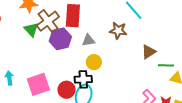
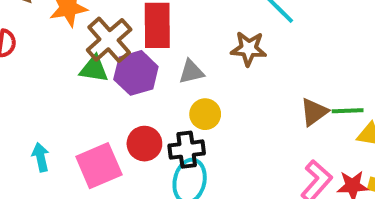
green triangle: (31, 30) -> (94, 69), moved, turned -35
brown triangle: (149, 52) -> (314, 112), moved
red circle: (67, 90) -> (144, 144), moved

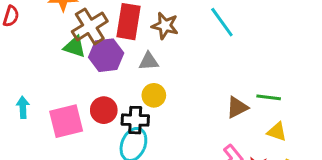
brown star: (249, 49) -> (165, 26), moved
green line: (348, 111) -> (269, 97), moved

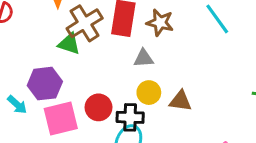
purple hexagon: (106, 55) -> (45, 84), moved
cyan arrow: (23, 107) -> (17, 105), turned 135
brown triangle: (237, 107) -> (181, 101), moved, turned 35

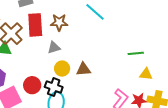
black cross: (130, 117) -> (54, 87), turned 30

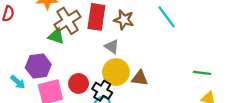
gray triangle: (54, 47) -> (112, 47), turned 40
yellow circle: (62, 69) -> (116, 72), size x1.5

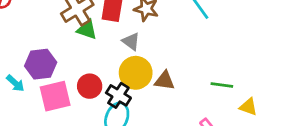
green triangle: (56, 36) -> (87, 30), moved
green line: (202, 73) -> (222, 85), moved

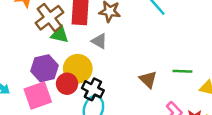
purple hexagon: (41, 64) -> (44, 68), moved
yellow circle: (136, 73) -> (78, 69), moved
brown triangle: (165, 81) -> (148, 79), moved, turned 42

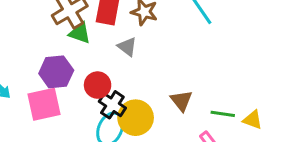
yellow circle: (78, 69) -> (136, 118), moved
green line: (182, 71) -> (223, 114), moved
red circle: (67, 84) -> (98, 85), moved

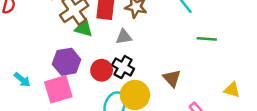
gray triangle: (127, 47) -> (124, 37), turned -42
black cross: (112, 105) -> (123, 67), moved
green line: (223, 114) -> (207, 39), moved

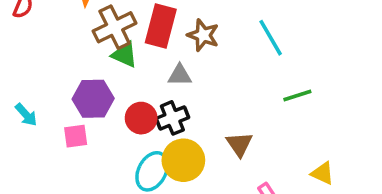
green line: (207, 39) -> (297, 95), turned -30
black cross: (123, 67) -> (172, 118), turned 30
pink square: (58, 89) -> (76, 136), size x0.6

